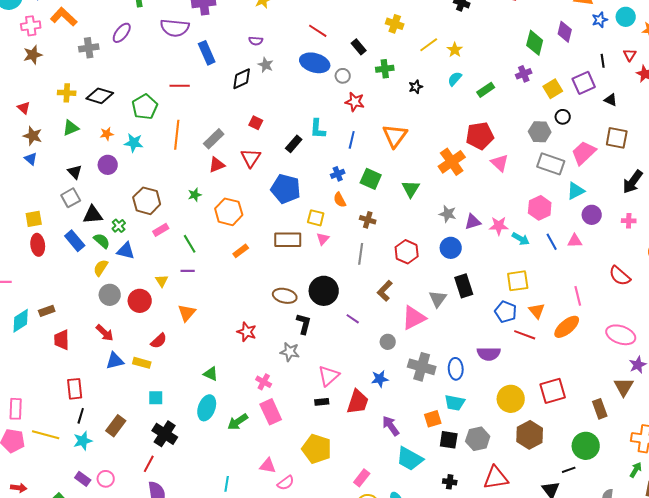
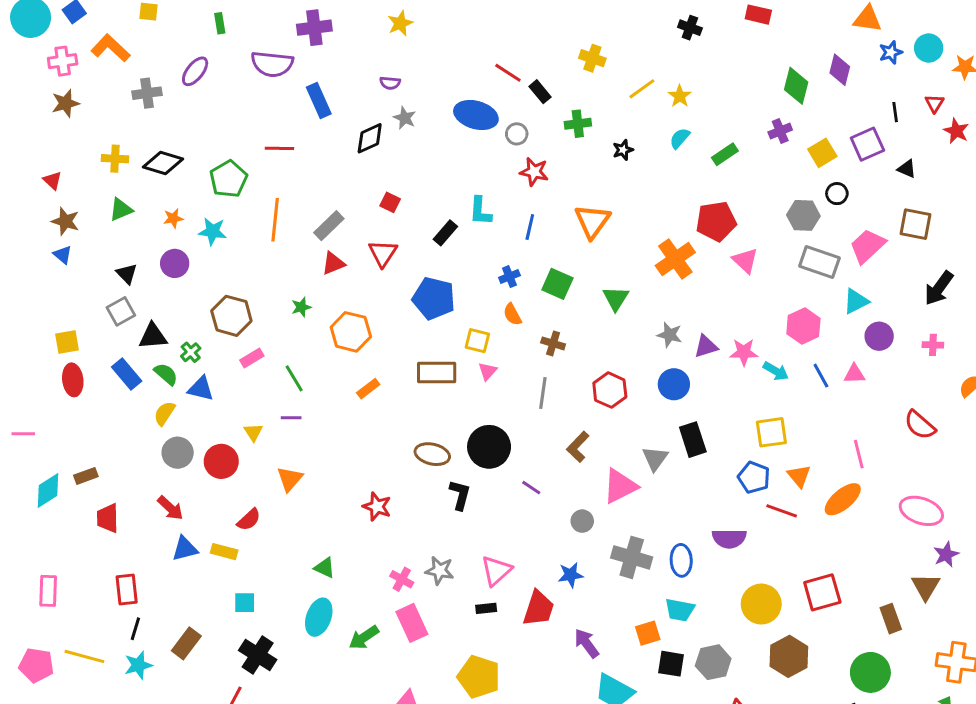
red line: (318, 31) -> (508, 73), moved
gray star: (290, 352) -> (440, 571), moved
pink rectangle: (16, 409) -> (48, 591), moved

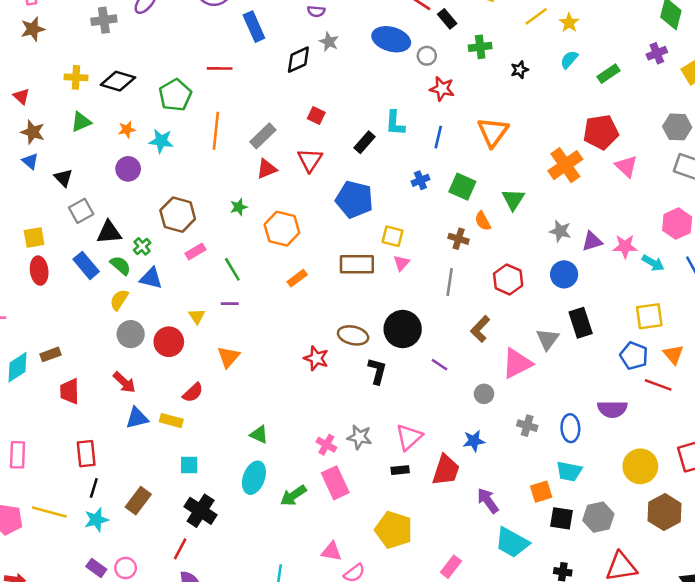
black triangle: (127, 274) -> (63, 178), moved
orange semicircle: (512, 314) -> (483, 221), moved
red star: (377, 507) -> (316, 358), moved
gray cross: (632, 557) -> (527, 426), size x0.6

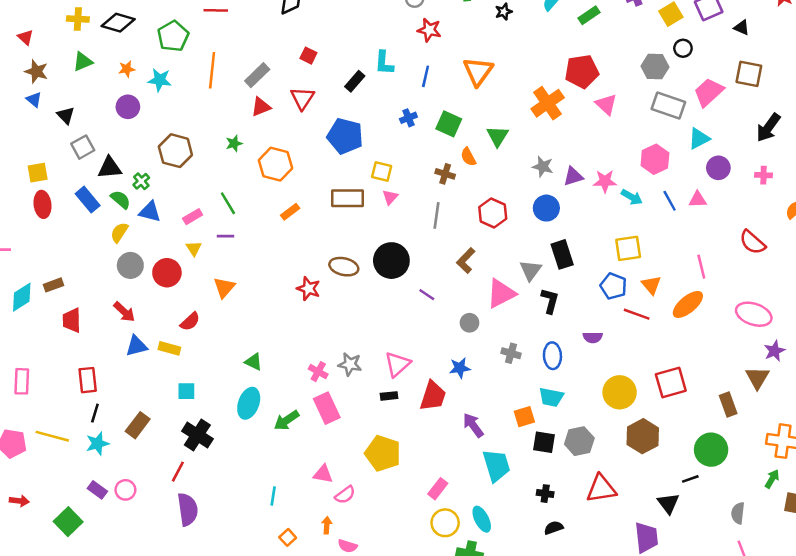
pink rectangle: (195, 251) -> (193, 217), moved
black L-shape: (377, 371) -> (550, 301), moved
purple semicircle: (612, 409) -> (593, 337), size x0.7
cyan trapezoid: (512, 543) -> (496, 465), turned -136

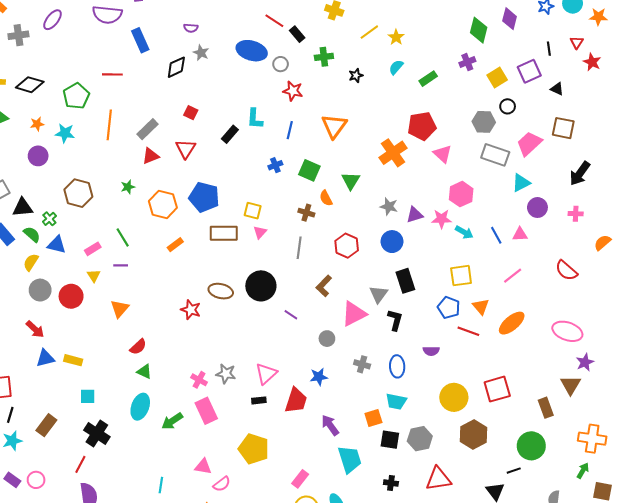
blue pentagon: (345, 136) -> (204, 197), moved
pink hexagon: (655, 159) -> (461, 194), moved
pink line: (701, 267) -> (513, 276), moved, turned 66
red semicircle: (190, 322) -> (138, 347), moved

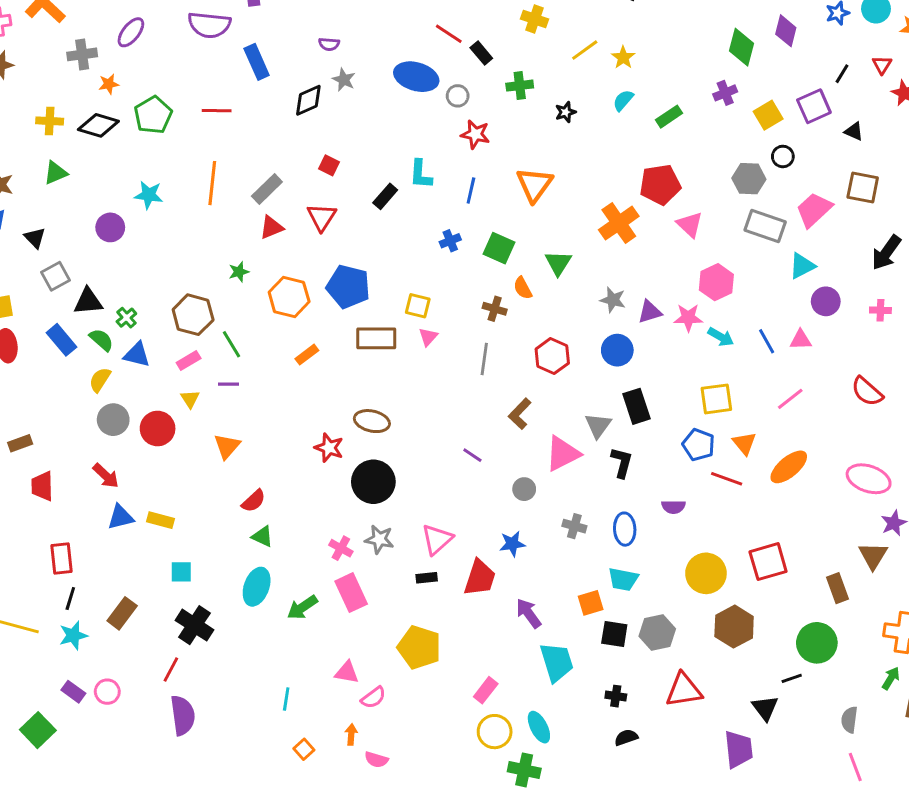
black line: (549, 49) -> (842, 74), turned 40
green pentagon: (76, 96) -> (153, 115), moved
orange star: (37, 124) -> (109, 84), moved
brown hexagon: (78, 193) -> (193, 315), moved
black circle: (261, 286) -> (373, 482), moved

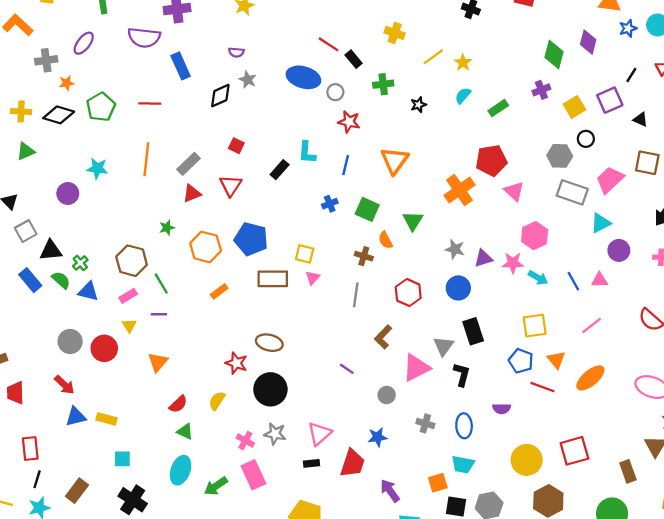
yellow semicircle: (100, 380) -> (217, 401), moved

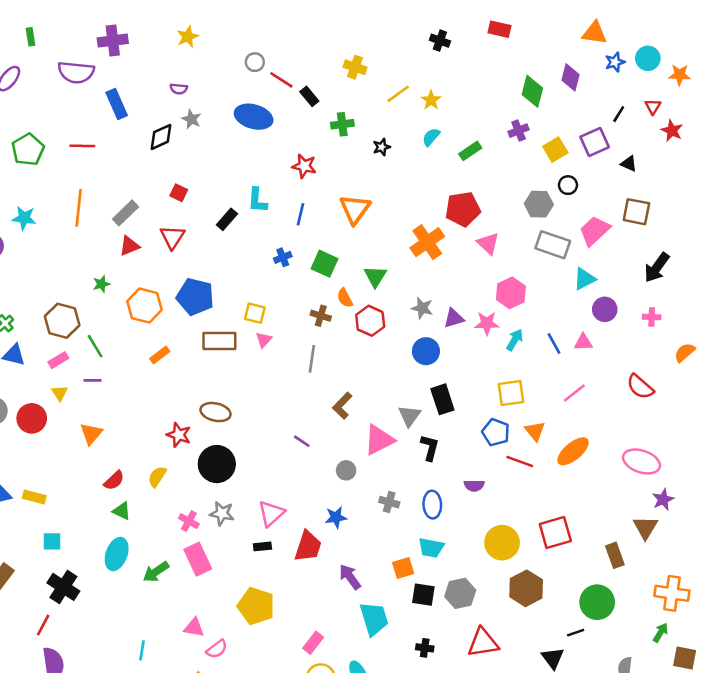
gray circle: (335, 92) -> (255, 62), moved
cyan arrow: (538, 278) -> (515, 340), turned -90
red hexagon: (408, 293) -> (370, 321), moved

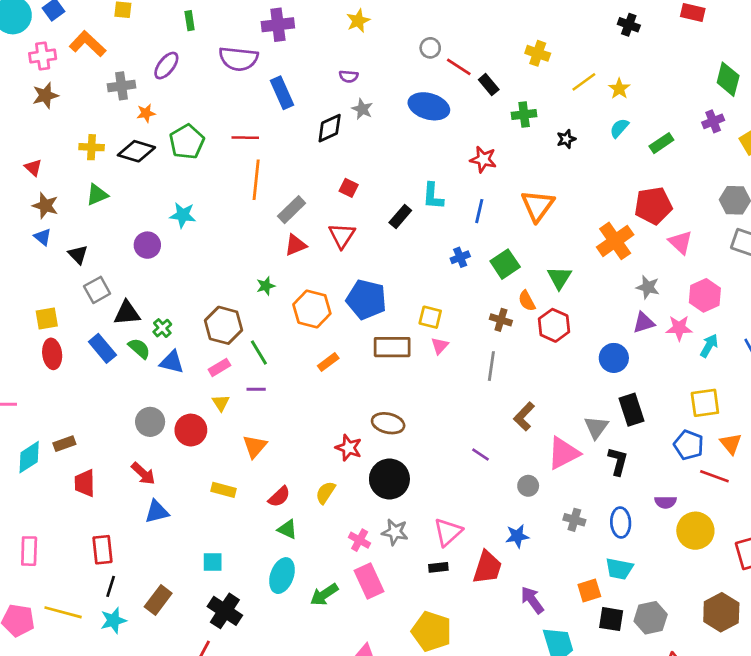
orange line: (79, 208) -> (256, 180), moved
green square: (325, 264) -> (505, 264), turned 32
gray star: (422, 308) -> (648, 287), moved
yellow rectangle: (34, 497) -> (224, 490), moved
yellow circle: (502, 543) -> (695, 531), moved

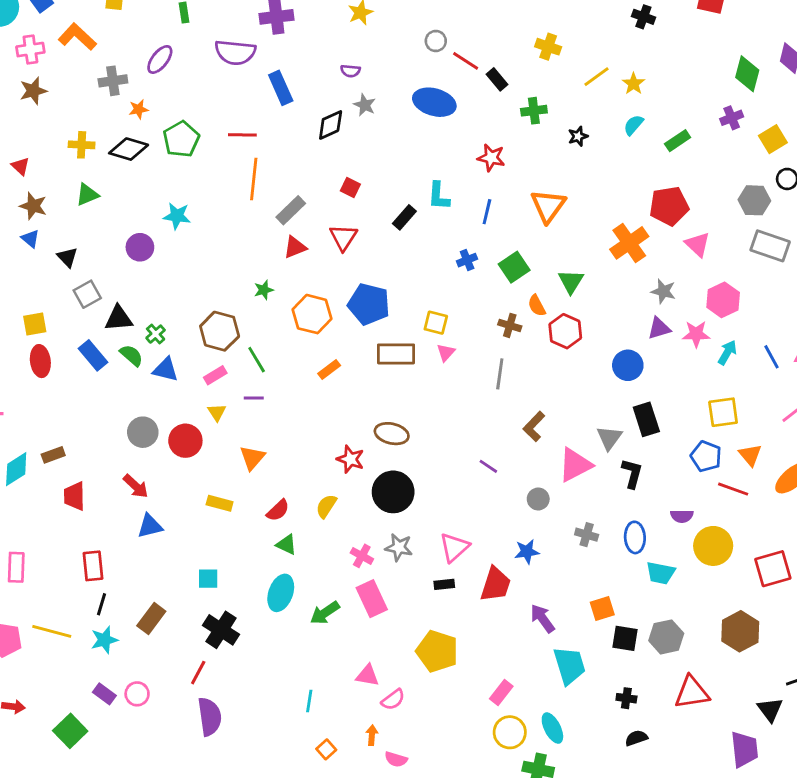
cyan trapezoid: (619, 569) -> (661, 573), moved

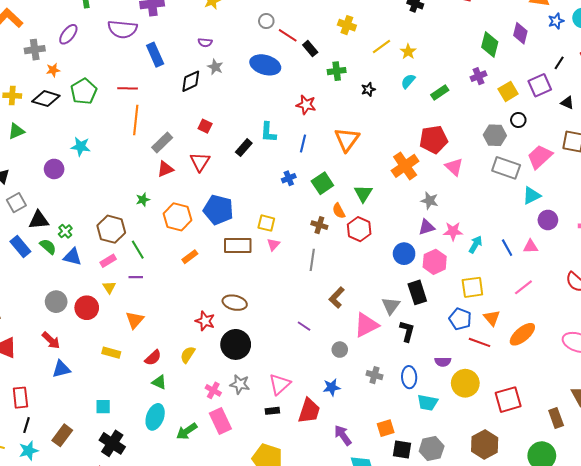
pink hexagon: (723, 300) -> (435, 262), moved

